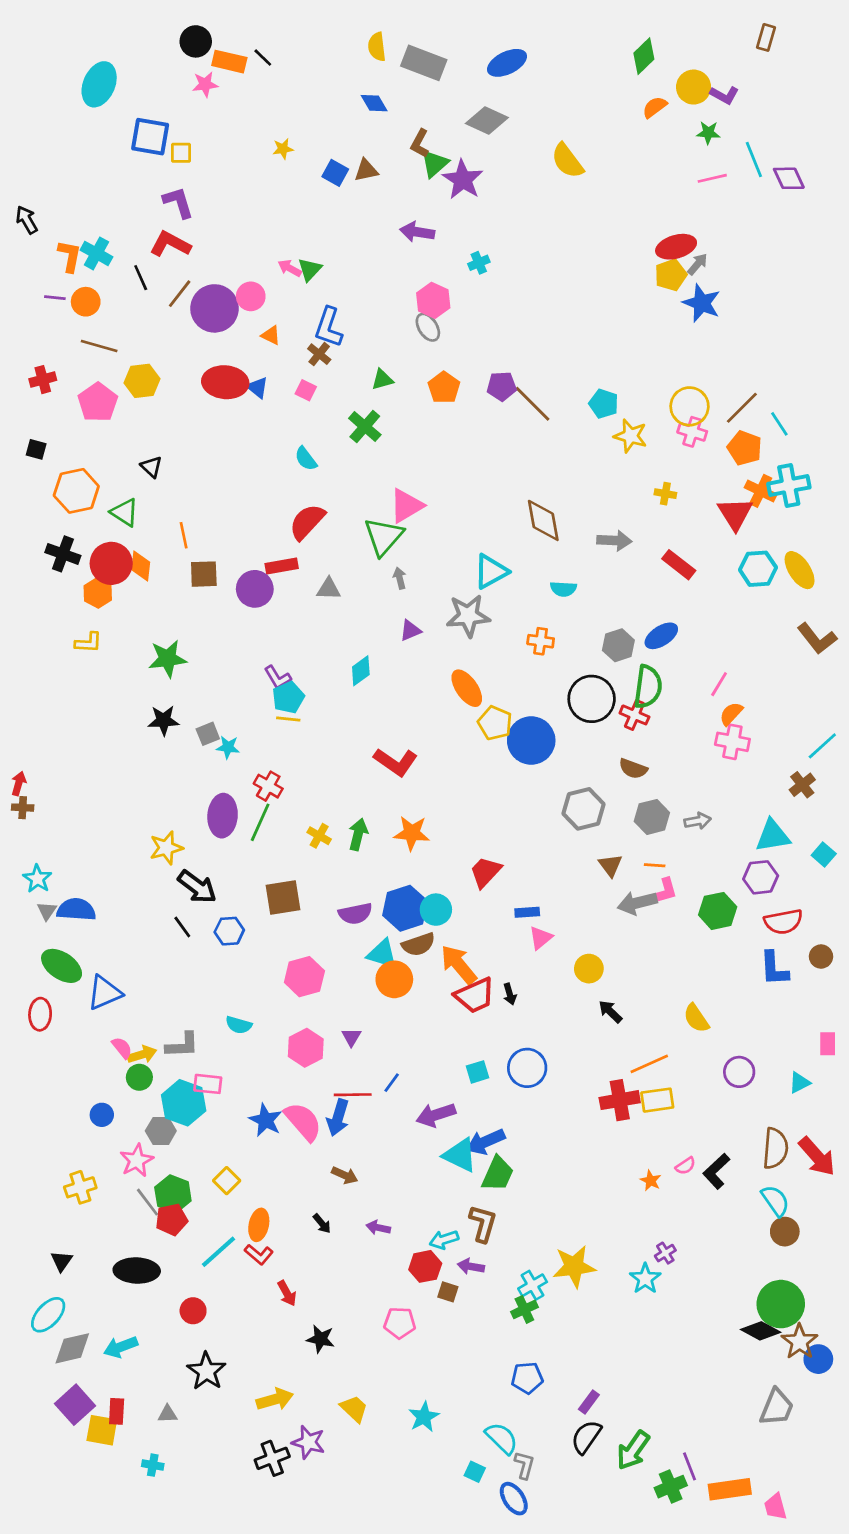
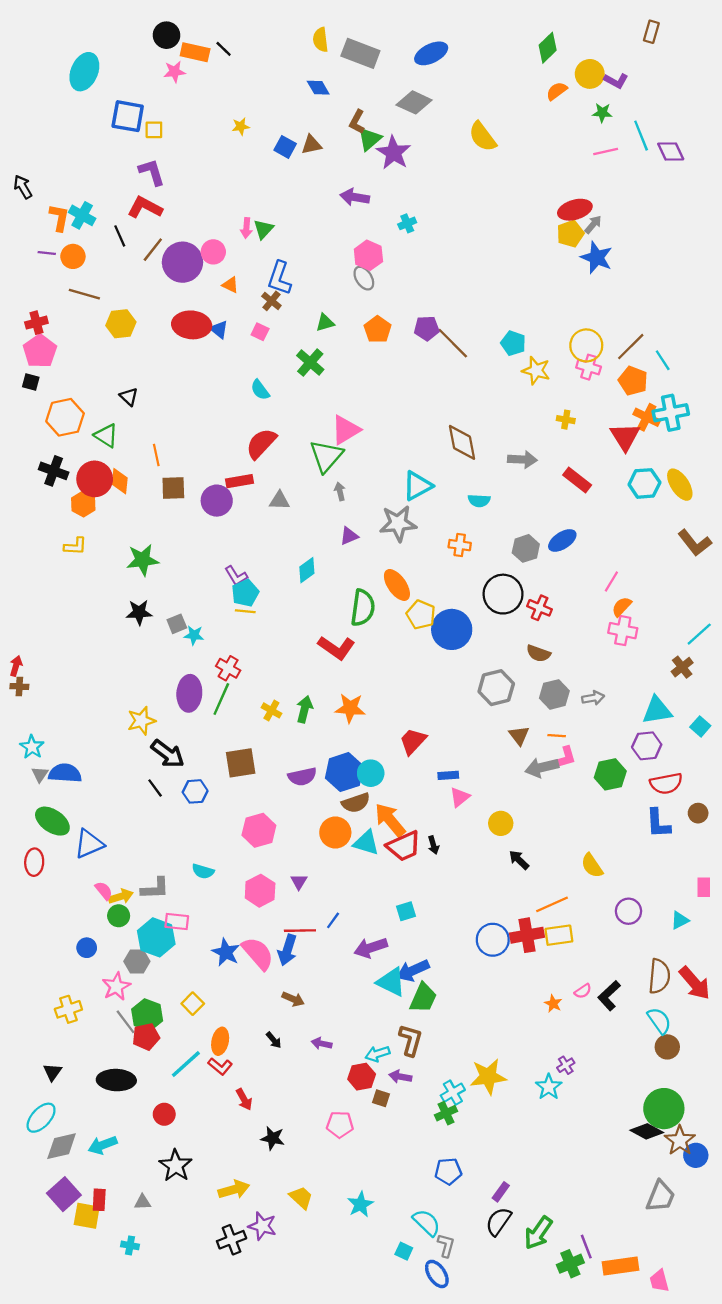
pink arrow: (290, 268) -> (246, 228), turned -114
pink pentagon: (98, 402) -> (40, 351), moved
green semicircle: (648, 687) -> (363, 608), moved
cyan triangle: (382, 954) -> (366, 843), moved
blue circle: (527, 1068) -> (493, 940), moved

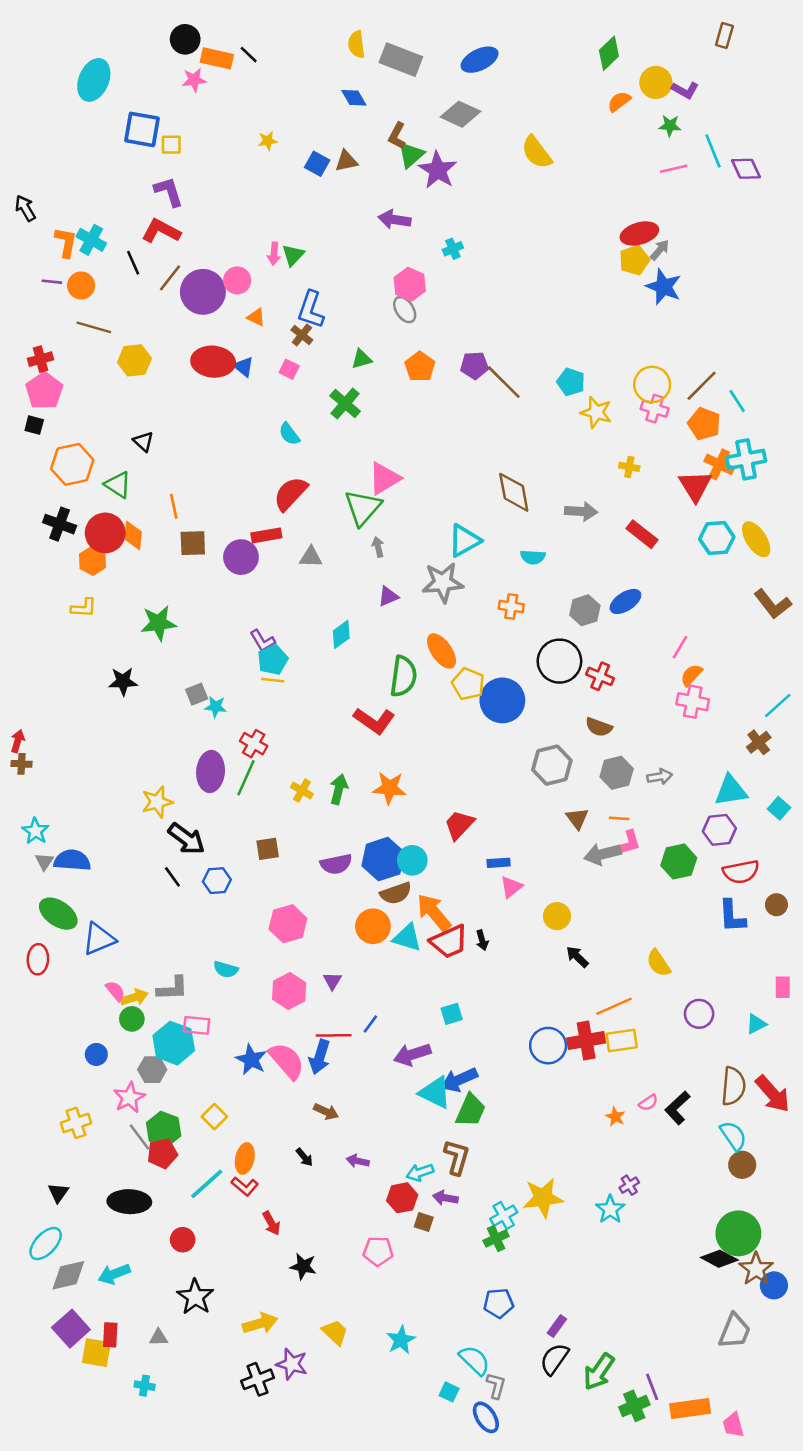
black star: (139, 612) -> (123, 681), moved
brown square: (241, 763) -> (268, 849), size x0.7

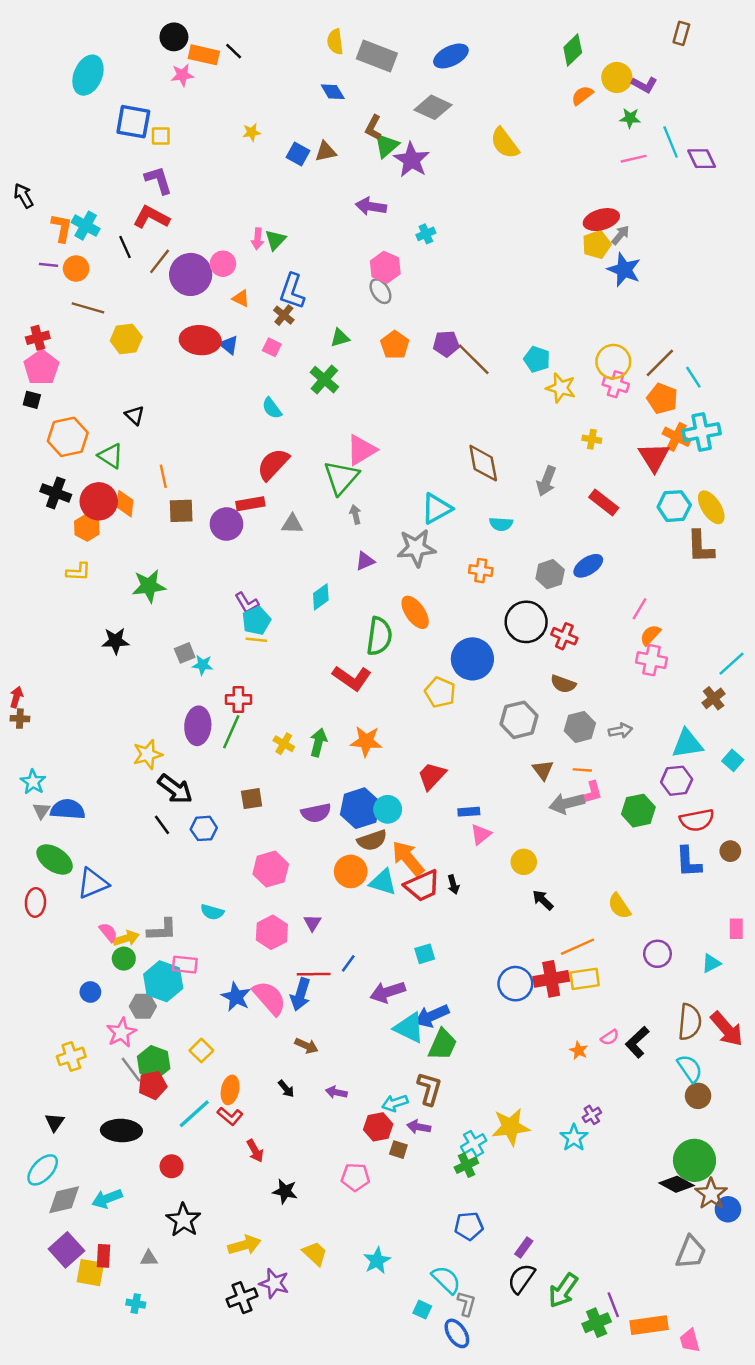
gray arrow: (581, 511) -> (546, 481), turned 108
brown L-shape: (773, 604) -> (700, 547), moved, turned 36
yellow pentagon: (468, 684) -> (440, 692), moved
red cross: (254, 744) -> (238, 700), turned -30

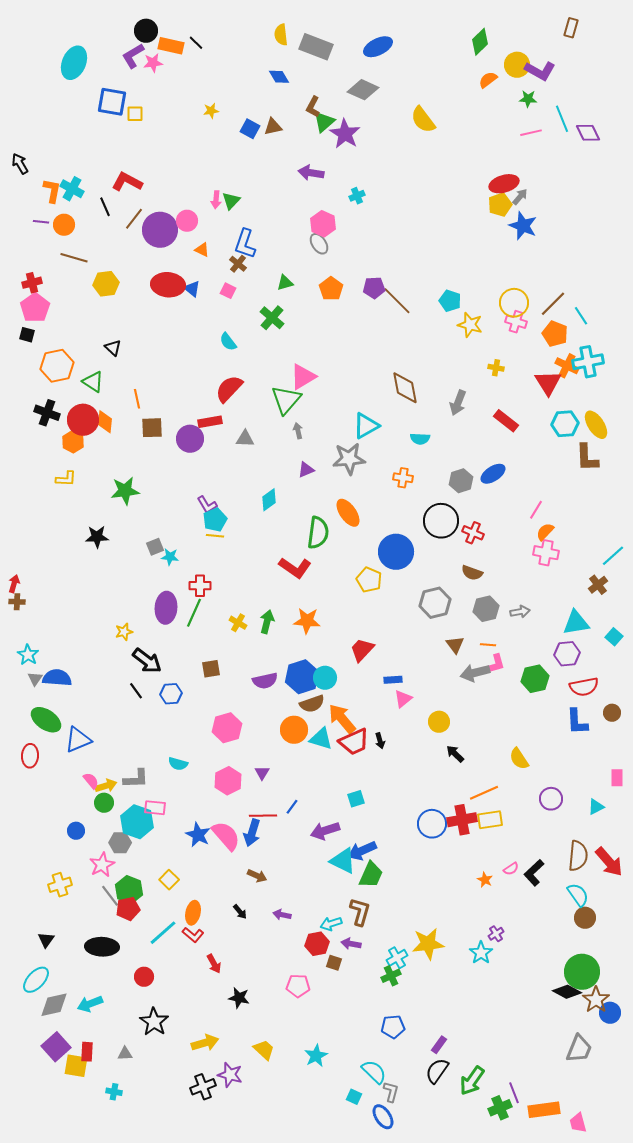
purple L-shape: (644, 85) -> (540, 71), size x1.4
purple L-shape: (158, 180) -> (133, 56), moved, turned -104
yellow star: (148, 754) -> (124, 632), size x0.7

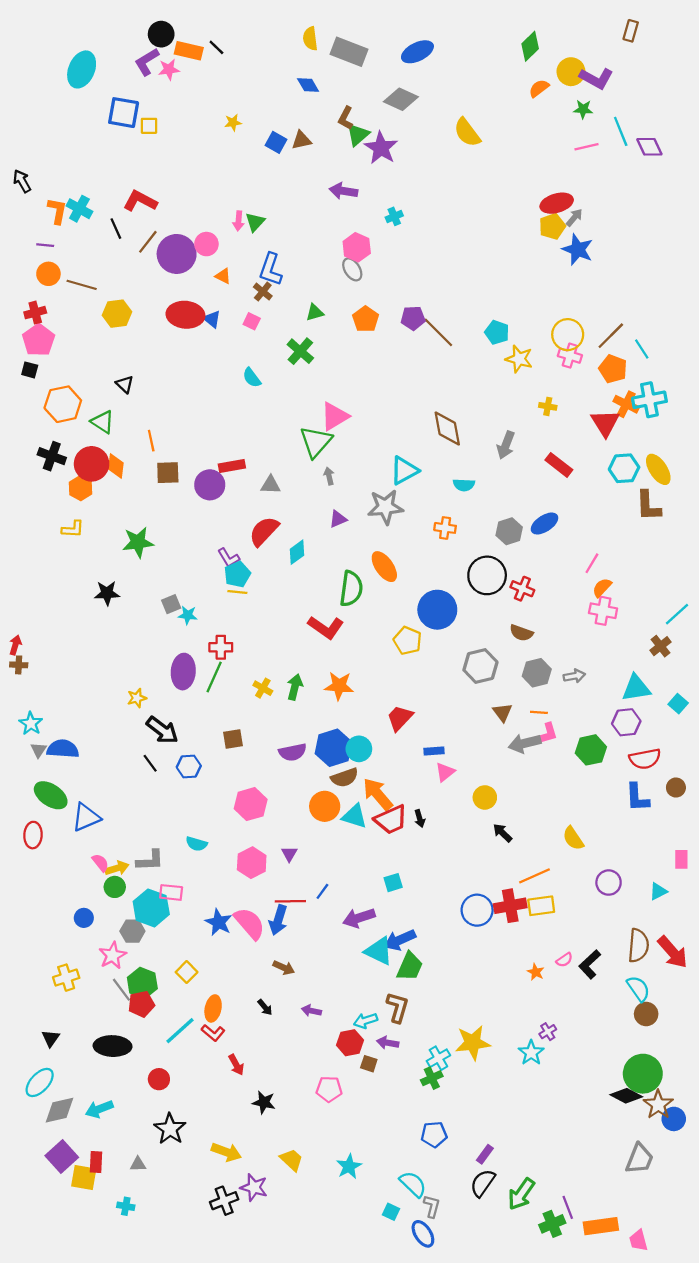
orange circle: (64, 225) -> (48, 274), moved
red semicircle: (229, 389) -> (264, 531), moved
yellow arrow: (205, 1043) -> (226, 1152), turned 36

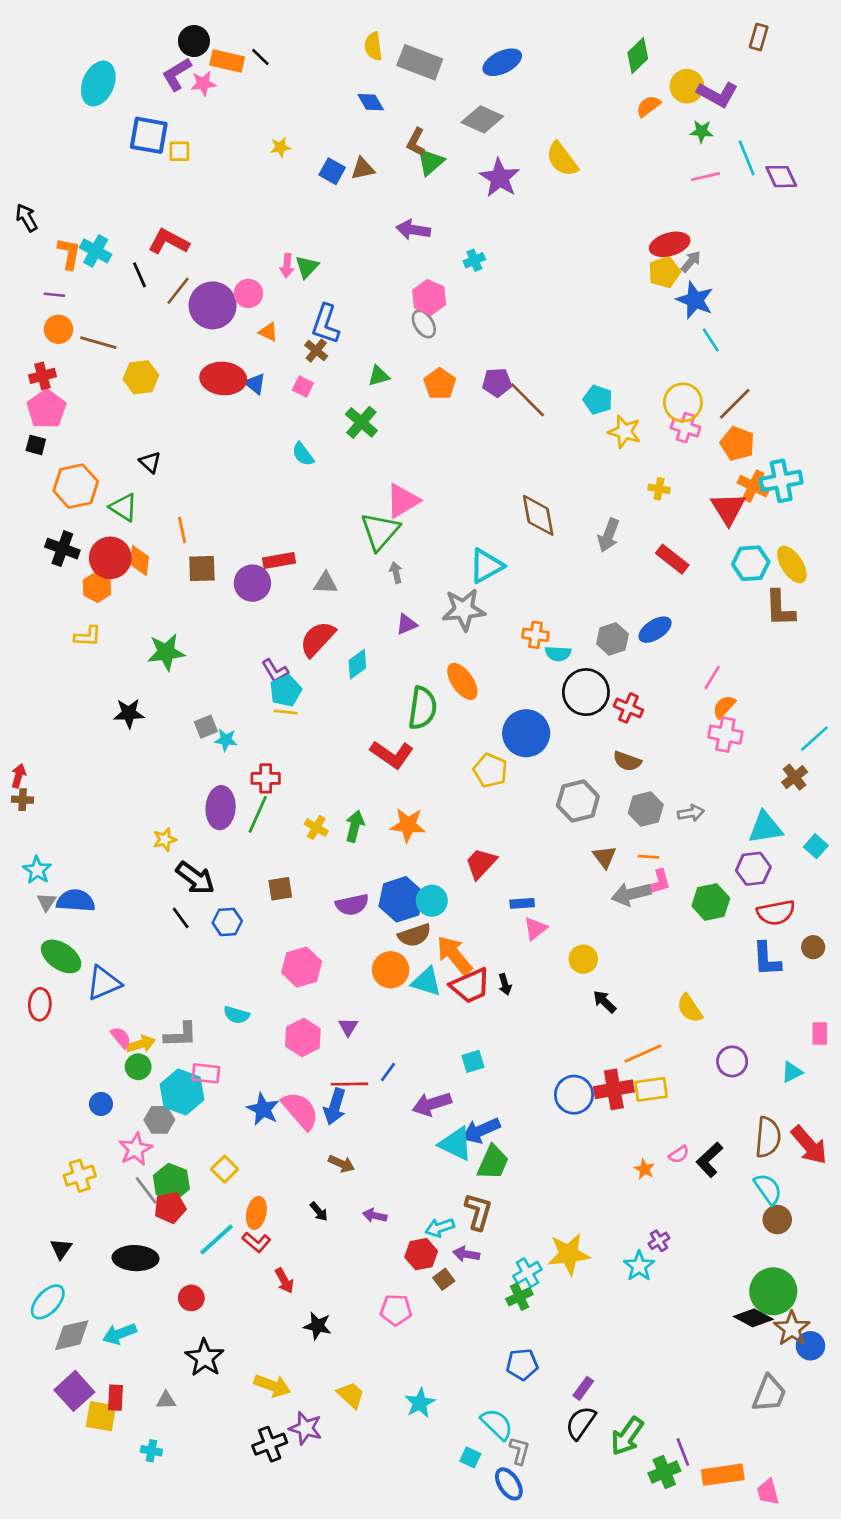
purple star: (381, 148) -> (500, 178), moved
cyan line: (642, 349) -> (711, 340), moved
cyan semicircle: (464, 485) -> (558, 654), moved
brown square: (369, 1064) -> (444, 1279), turned 35

